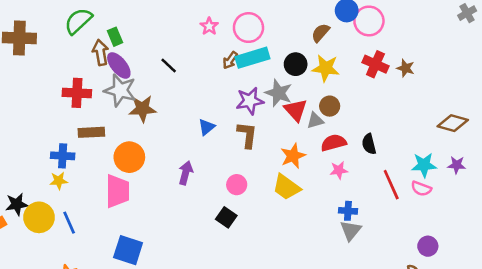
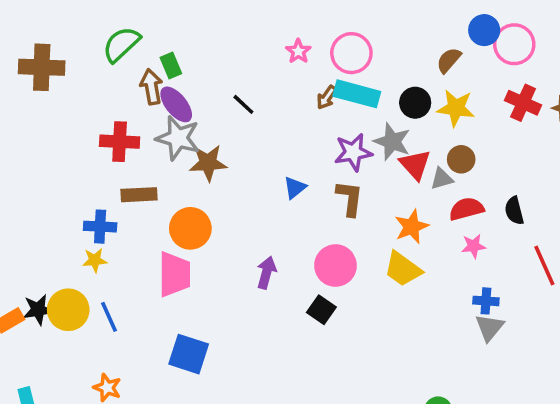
cyan rectangle: (252, 58) -> (357, 94), turned 32
purple arrow: (186, 173) -> (266, 273), moved
pink circle: (237, 185) -> (335, 266), size x1.5
black star: (17, 204) -> (38, 310), moved

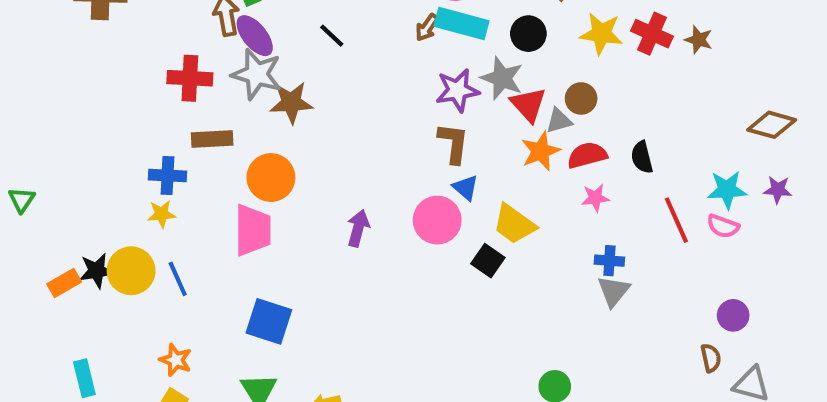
yellow star: (456, 108) -> (601, 34), moved
blue triangle: (295, 188) -> (466, 188), moved, turned -40
orange star: (412, 227) -> (541, 151), moved
black square: (321, 310) -> (488, 261), moved

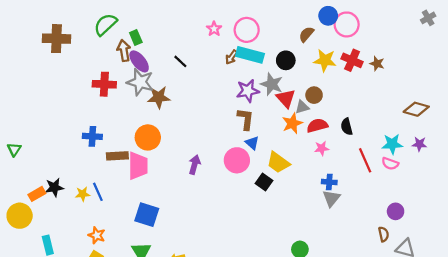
brown rectangle: (212, 139) -> (117, 156), moved
yellow star: (161, 214) -> (83, 194), moved
yellow circle: (131, 271) -> (20, 216), moved

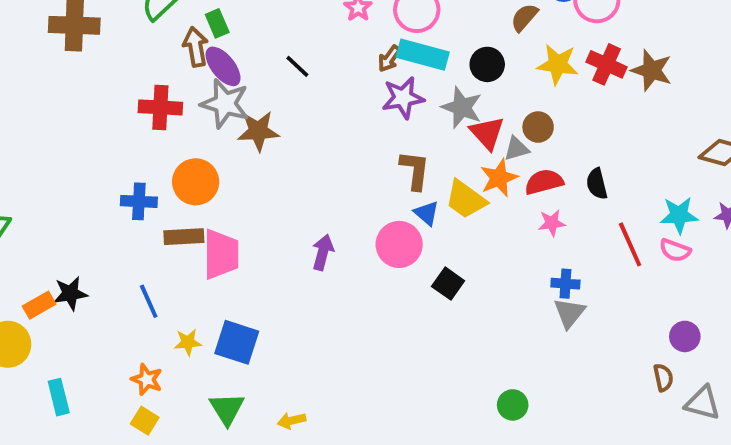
brown star: (377, 64) -> (652, 70), size x1.5
purple star: (248, 91) -> (403, 98), moved
orange circle: (148, 137) -> (196, 182), moved
yellow trapezoid: (278, 162) -> (466, 199), moved
yellow star: (83, 194) -> (188, 342), moved

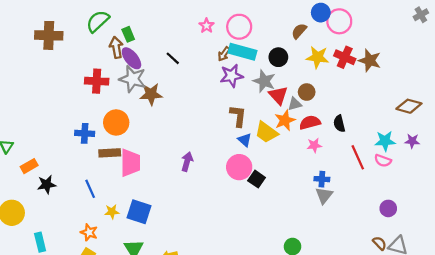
pink circle: (399, 244) -> (239, 167), moved
orange rectangle: (39, 305) -> (29, 166), moved
brown semicircle: (663, 378) -> (380, 243), moved, turned -32

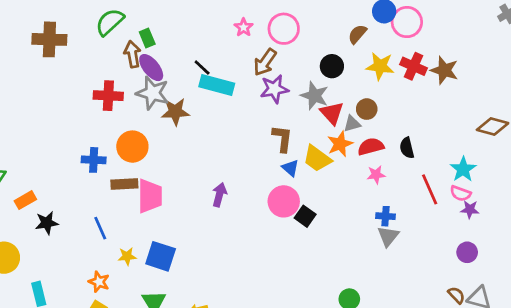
cyan rectangle: (242, 52) -> (217, 85), moved
brown arrow: (224, 54) -> (265, 62), size x1.5
cyan star: (385, 141) -> (463, 169), turned -30
purple star: (412, 141) -> (470, 209), moved

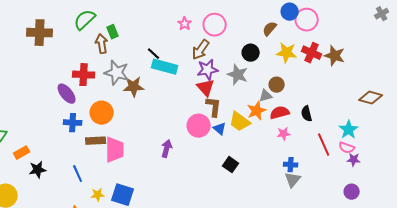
purple ellipse: (151, 68) -> (67, 94), moved
red triangle: (332, 113) -> (206, 88), moved
pink circle: (284, 201) -> (199, 126), moved

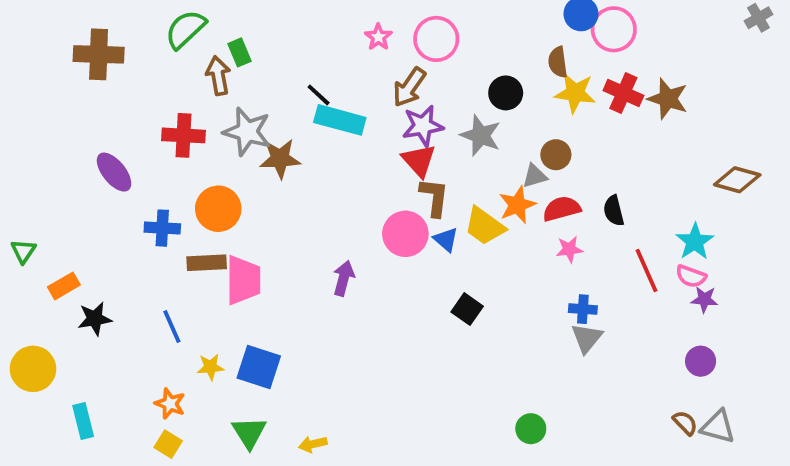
brown semicircle: (270, 29) -> (558, 62), moved, turned -49
purple ellipse: (67, 94) -> (114, 172), moved

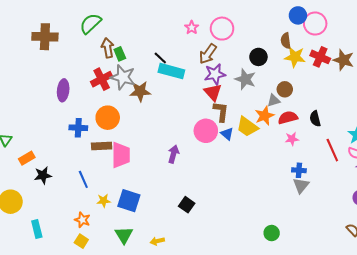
green rectangle: (239, 52) -> (120, 54), moved
red cross: (183, 135) -> (102, 79), moved, turned -30
purple ellipse: (114, 172) -> (63, 90), moved, turned 45
black square: (467, 309) -> (187, 205), moved

